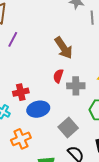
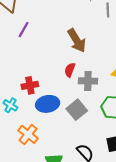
gray square: (68, 127) -> (77, 110), moved
orange cross: (21, 139) -> (28, 134), turned -30

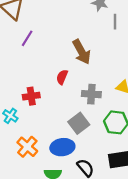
red semicircle: (70, 70) -> (62, 77), moved
blue ellipse: (48, 104) -> (62, 147), moved

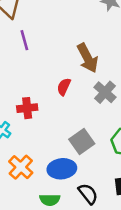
purple line: (27, 38) -> (24, 40), turned -49
gray cross: (91, 94) -> (105, 92), moved, turned 36

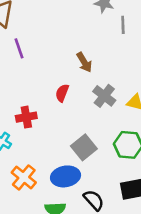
brown arrow: (88, 58) -> (84, 62), size x0.7

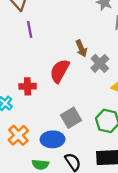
red semicircle: (62, 93) -> (60, 71), size x1.6
gray cross: (104, 96) -> (100, 63), moved

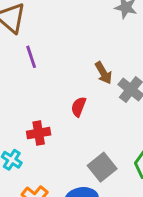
red semicircle: (60, 71) -> (79, 107), size x0.6

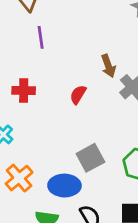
red cross: (39, 133) -> (24, 90), moved

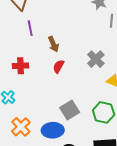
brown arrow: (108, 66) -> (53, 44), moved

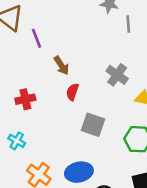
purple line: (30, 28) -> (36, 38), moved
gray square: (70, 110) -> (93, 125), moved, turned -30

